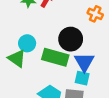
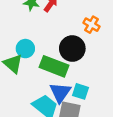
orange cross: (95, 14) -> (92, 25), moved
blue triangle: (84, 62) -> (60, 92), moved

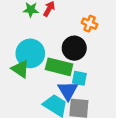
cyan circle: (25, 49) -> (30, 53), size x1.6
cyan square: (81, 91) -> (79, 78), moved

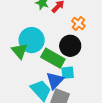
orange cross: (90, 24) -> (78, 23), moved
cyan square: (79, 78) -> (68, 73), turned -32

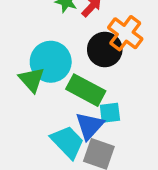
orange cross: (78, 23) -> (125, 33), size x1.5
black circle: (70, 46) -> (105, 49), moved

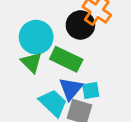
green triangle: (32, 80) -> (31, 62), moved
cyan square: (110, 113) -> (91, 91), moved

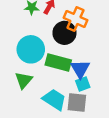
green triangle: (31, 62) -> (24, 80), moved, turned 36
blue triangle: (71, 89) -> (80, 69), moved

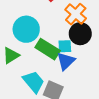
black circle: (64, 33) -> (80, 34), moved
cyan square: (83, 84) -> (65, 46), moved

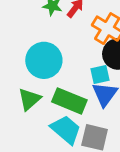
green rectangle: (48, 49) -> (69, 101), moved

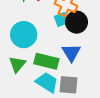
cyan square: (100, 74) -> (61, 19), moved

